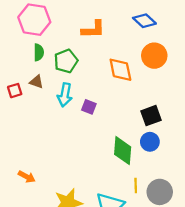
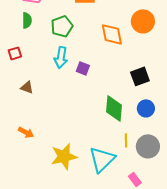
green semicircle: (39, 52) -> (27, 20), moved
brown triangle: (36, 82) -> (27, 87), moved
blue circle: (150, 142) -> (146, 108), moved

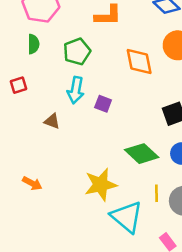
brown triangle: (27, 87) -> (52, 121), moved
green diamond: (114, 108) -> (142, 154), turned -52
yellow star: (64, 156) -> (101, 185), moved
cyan triangle: (102, 159) -> (127, 217), turned -36

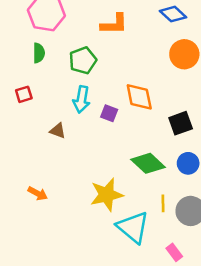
orange diamond: (139, 61) -> (139, 97), moved

